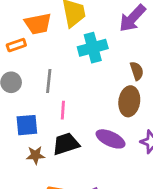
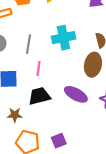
cyan cross: (93, 48) -> (63, 38), moved
brown star: (36, 155) -> (15, 115), moved

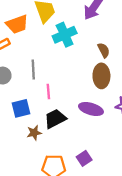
cyan cross: (63, 38) -> (65, 35), moved
brown star: (15, 115) -> (34, 133), moved

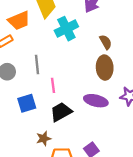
brown star: (34, 133) -> (44, 138), moved

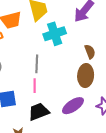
gray line: (37, 64) -> (37, 64), moved
purple ellipse: (96, 101) -> (73, 106), turned -55

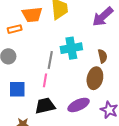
cyan cross: (55, 34) -> (71, 48), moved

